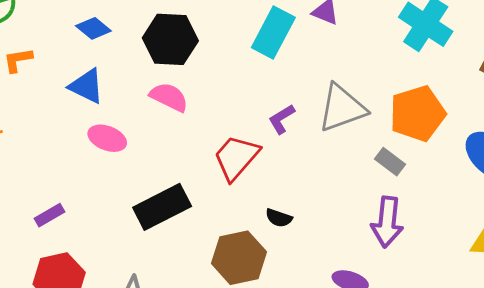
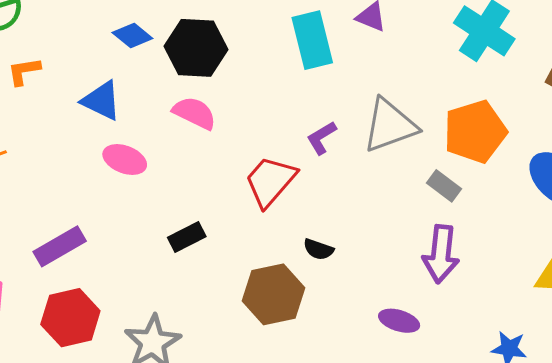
blue diamond: (93, 28) -> (132, 36), moved
cyan rectangle: (273, 33) -> (312, 40), turned -42
black rectangle: (162, 207) -> (187, 237), size x0.6
purple rectangle: (50, 215) -> (60, 246), size x1.5

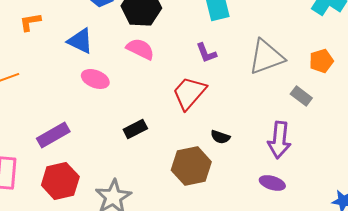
orange pentagon: (475, 132) -> (321, 61), size x0.6
purple L-shape: (322, 138) -> (206, 53), moved, turned -80
purple arrow: (441, 254) -> (279, 140), moved

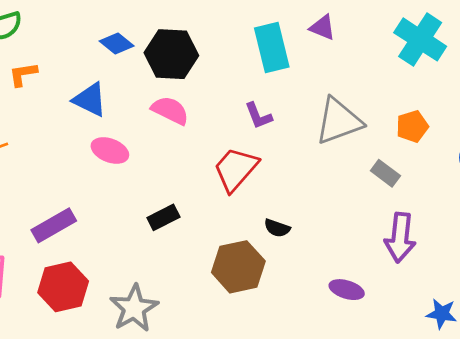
purple arrow: (279, 140) -> (400, 237), moved

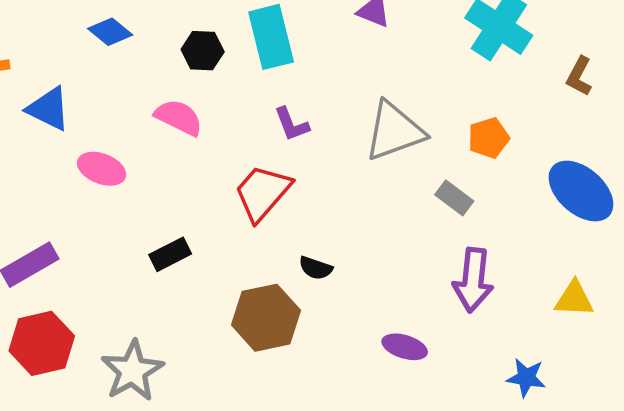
cyan rectangle: (272, 48) -> (271, 37), moved
black hexagon: (171, 54) -> (203, 51), moved, size x0.6
blue triangle: (90, 100) -> (49, 109), moved

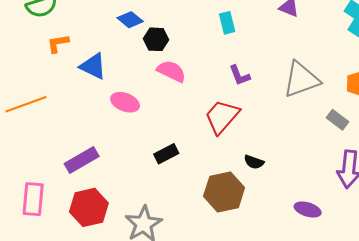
cyan rectangle: (271, 37) -> (227, 23), size x0.6
black hexagon: (203, 51) -> (156, 39), moved

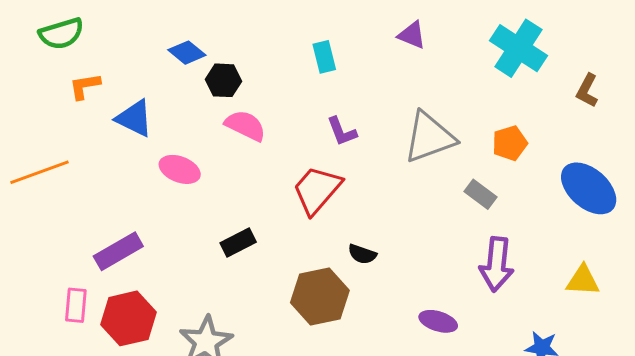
pink rectangle: (33, 199) -> (76, 305), moved, size x0.7

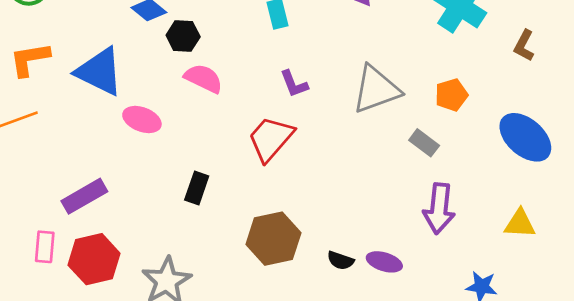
orange L-shape: (85, 86) -> (30, 59), moved, size x1.4
blue triangle: (134, 118) -> (100, 72), size x1.4
black rectangle: (238, 242) -> (197, 188), turned -44
black semicircle: (362, 254) -> (340, 261), moved

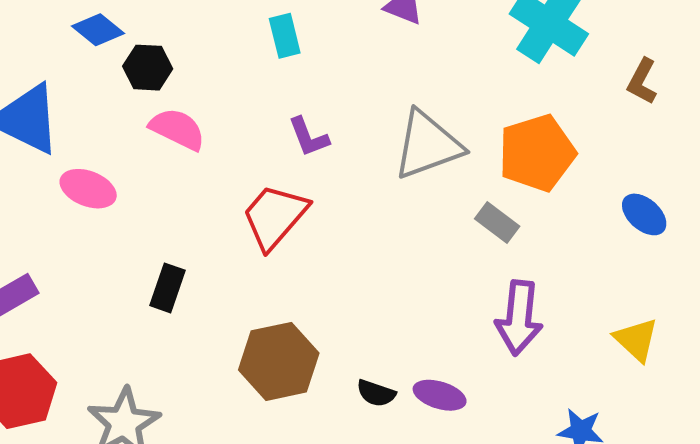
orange pentagon: (451, 95) -> (537, 153), size x1.6
blue ellipse: (525, 137) -> (644, 214), size x0.6
yellow triangle: (520, 224) -> (636, 340), turned 40

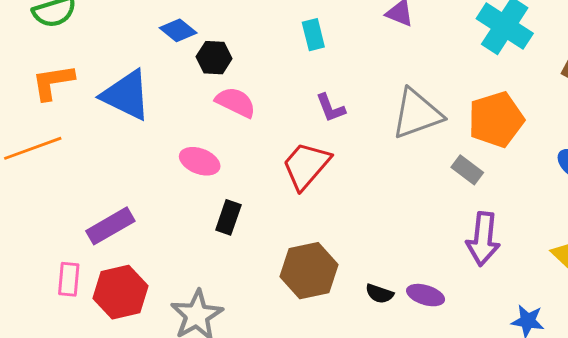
pink ellipse: (88, 189) -> (200, 161), moved

